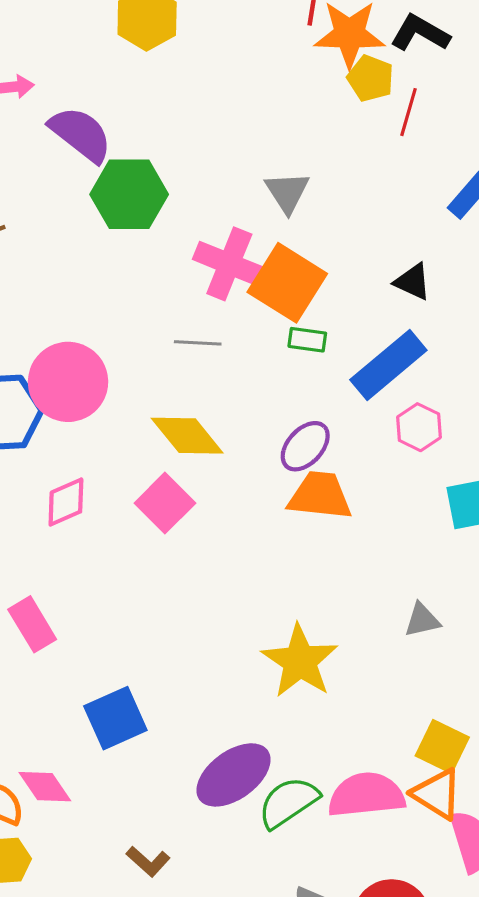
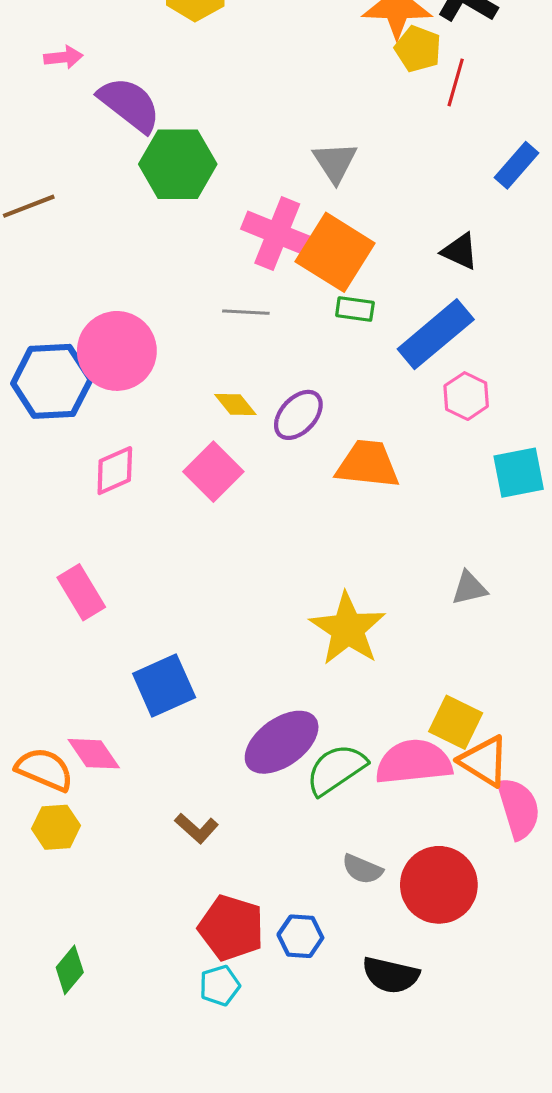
yellow diamond: (187, 436) -> (235, 404), size x0.6
purple ellipse: (305, 446) -> (298, 415), moved
yellow square: (442, 747) -> (456, 722), moved

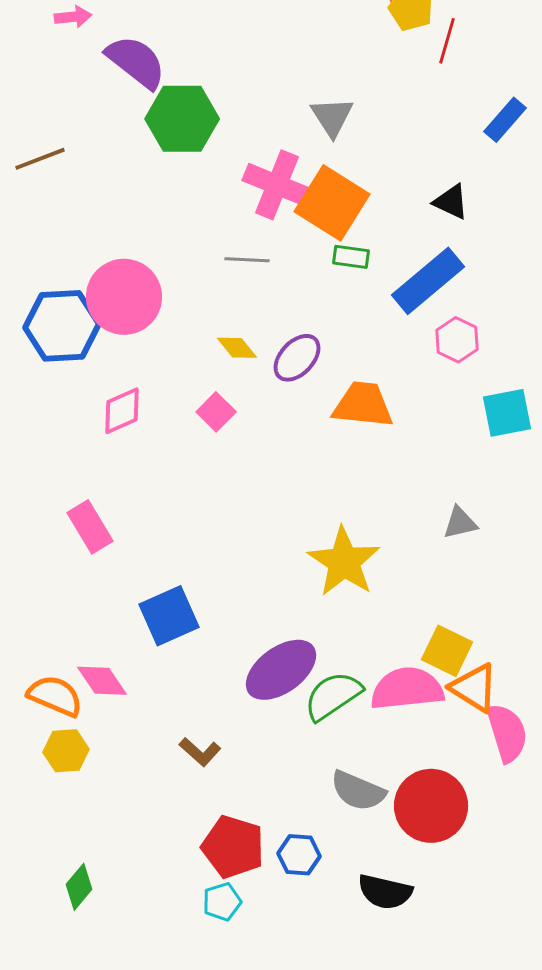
pink square: (213, 472) -> (216, 412), size x0.7
gray semicircle: (362, 869) -> (358, 791), size x1.4

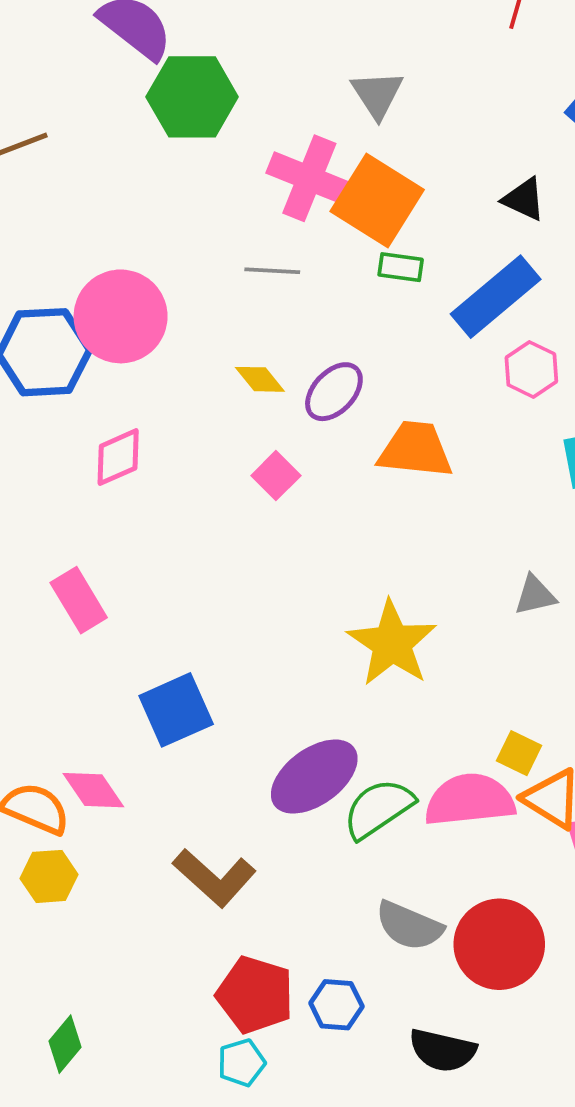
pink square: (216, 412) -> (276, 476), moved
yellow square: (447, 651) -> (519, 753), size x0.7
brown L-shape: (200, 752) -> (214, 878), size x1.6

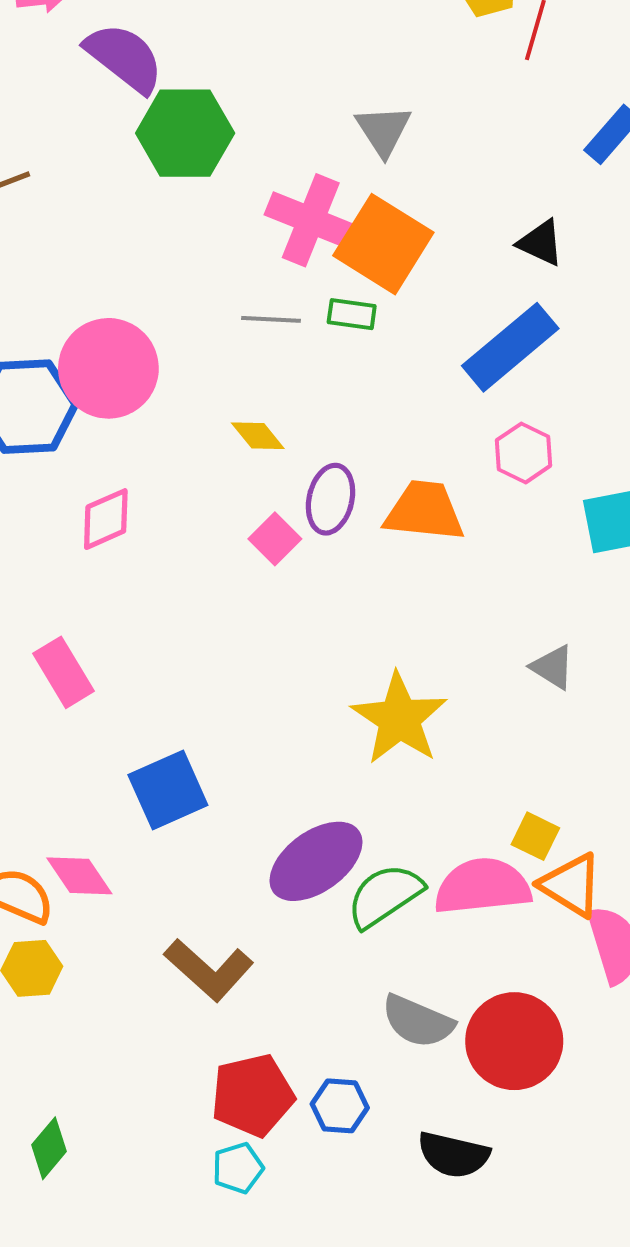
green rectangle: (401, 267) -> (352, 314), moved
pink hexagon: (531, 369) -> (523, 453), moved
purple ellipse: (334, 392) -> (331, 499), moved, turned -30
gray triangle: (535, 595) -> (553, 667), turned 45
red pentagon: (255, 995) -> (253, 1095), turned -30

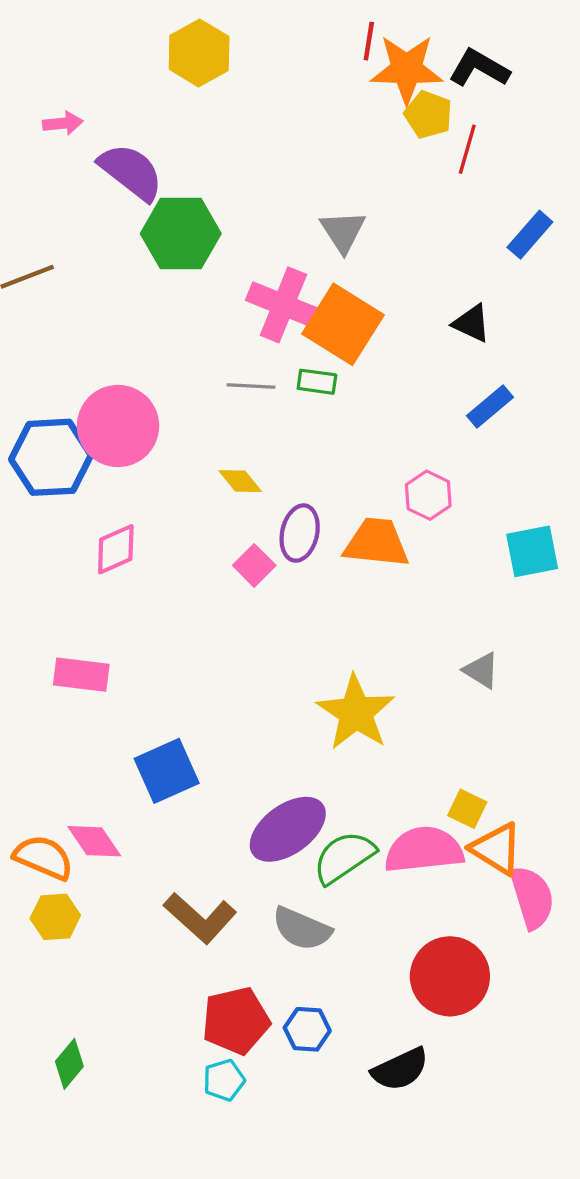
blue rectangle: (510, 347) -> (490, 407), moved, size x0.6
pink hexagon: (523, 453) -> (428, 495), moved
pink rectangle: (64, 672) -> (81, 675), turned -52
gray semicircle: (418, 1021) -> (302, 929), moved
black semicircle: (453, 1155) -> (400, 1069), turned -38

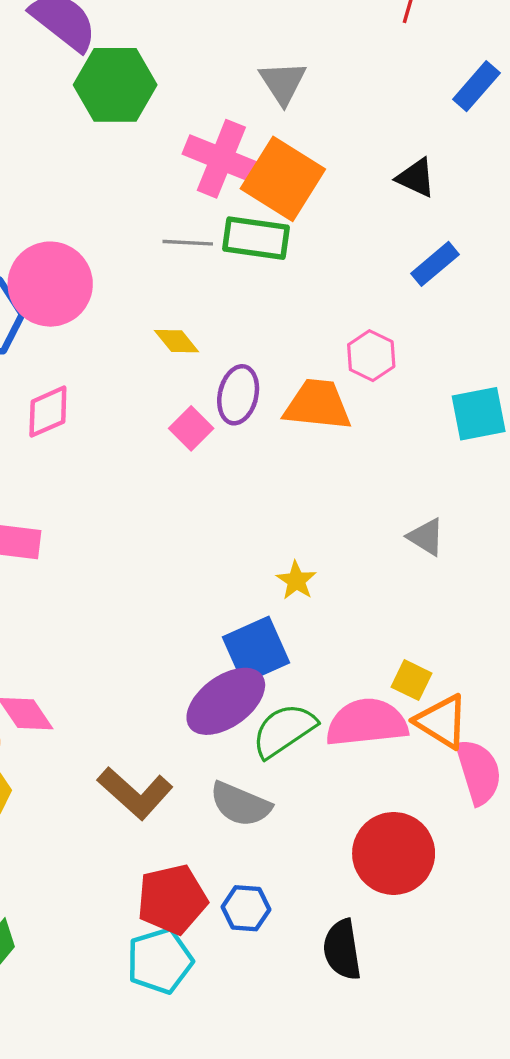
green rectangle: (317, 382) -> (256, 238), size x1.6
yellow star: (356, 713) -> (296, 580), size x0.5
blue square: (167, 771) -> (256, 650), moved
black semicircle: (400, 1069) -> (342, 950), turned 106
cyan pentagon: (224, 1080) -> (160, 961), size x1.5

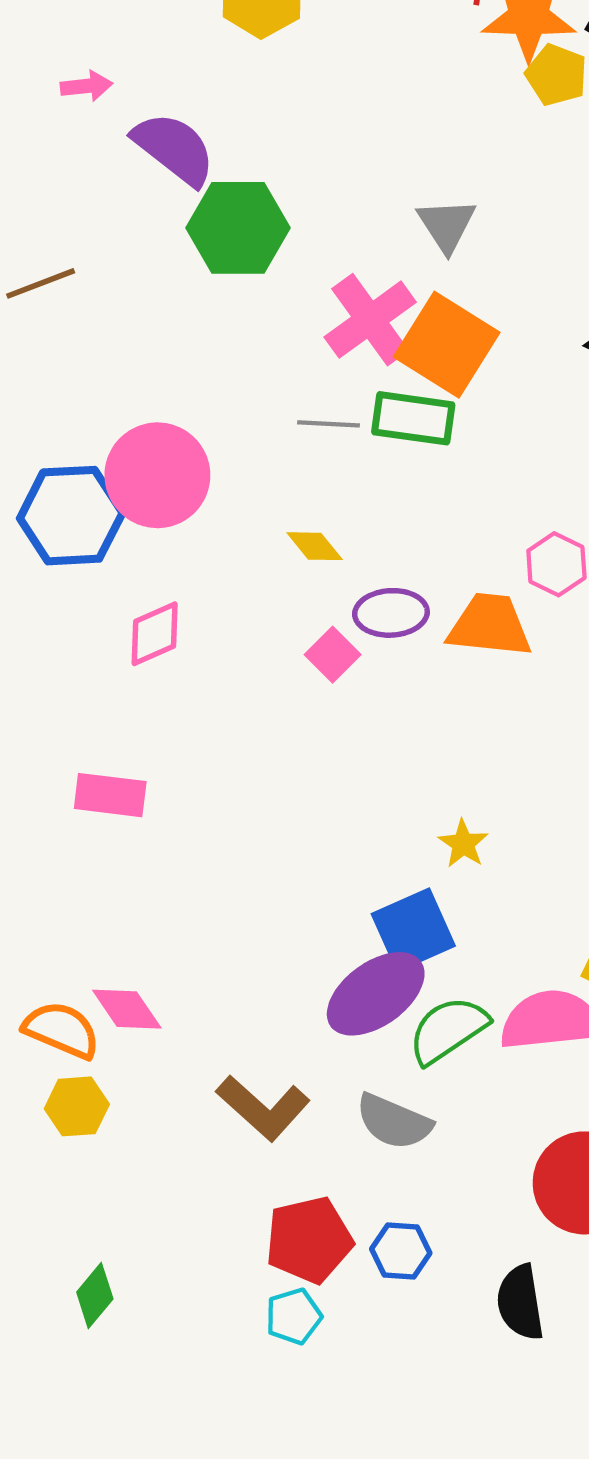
pink cross: (221, 159) -> (370, 320), turned 32
purple ellipse: (238, 395) -> (391, 613), turned 74
cyan pentagon: (160, 961) -> (294, 1316), size x0.7

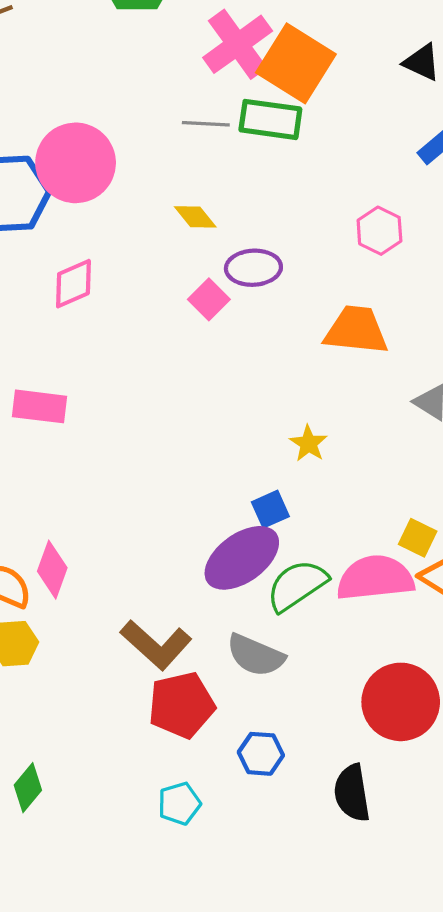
orange trapezoid: (490, 625) -> (356, 330), moved
blue square: (413, 930) -> (270, 509), size x0.6
pink diamond: (127, 1009) -> (52, 570), turned 54
red pentagon: (309, 1240) -> (181, 705), moved

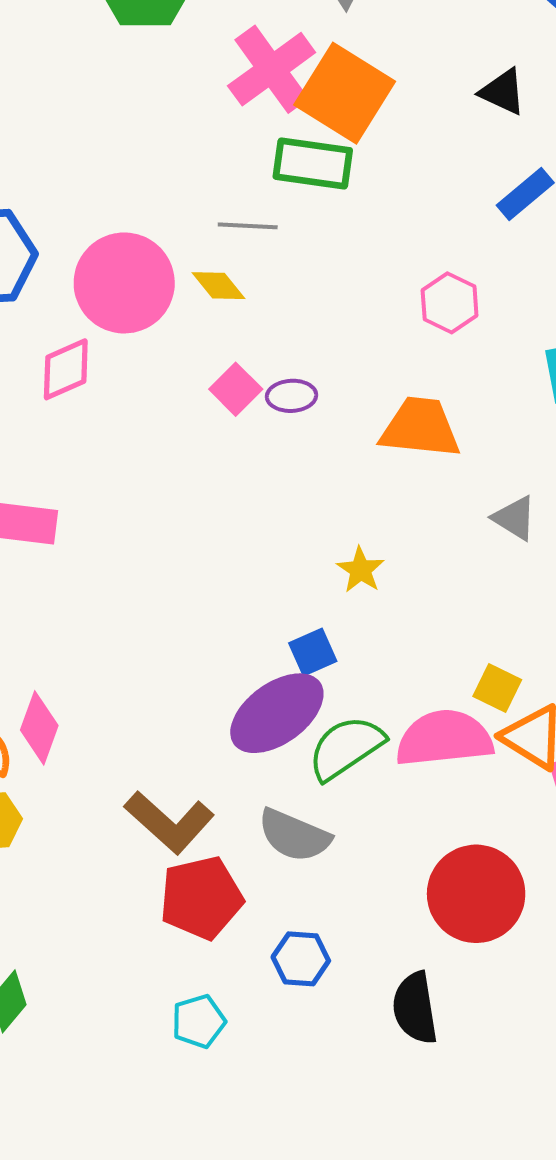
gray line: (206, 124) -> (248, 226), moved
pink circle: (76, 163) -> (124, 283), moved
purple ellipse: (253, 268) -> (292, 396), moved, size x0.7

